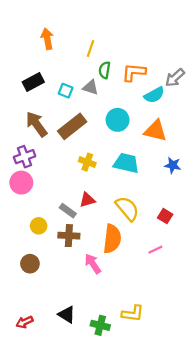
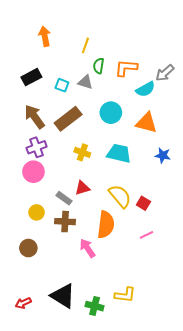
purple cross: (25, 157) -> (37, 147), moved
pink circle: (21, 183) -> (33, 172), moved
red square: (165, 216) -> (143, 203), moved
black triangle: (67, 315) -> (63, 296), size x1.5

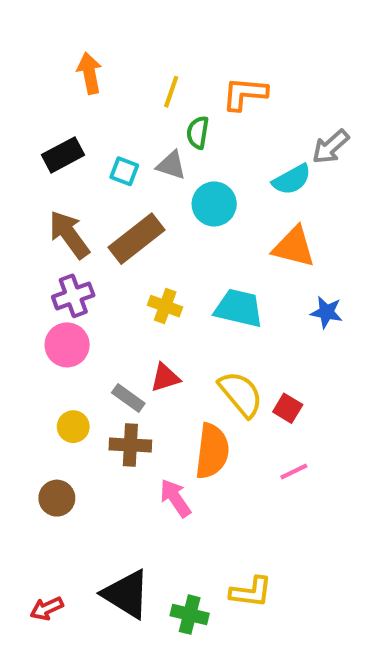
orange L-shape: (126, 68) -> (245, 94), moved
cyan circle: (111, 113) -> (214, 204), moved

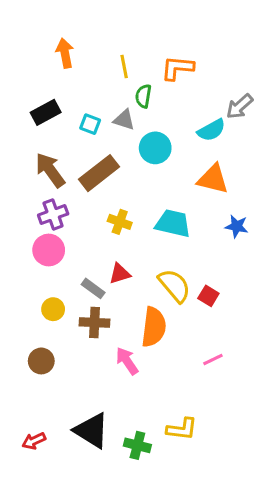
yellow line: (171, 92) -> (124, 66), turned -30
pink line: (294, 472) -> (213, 360), moved

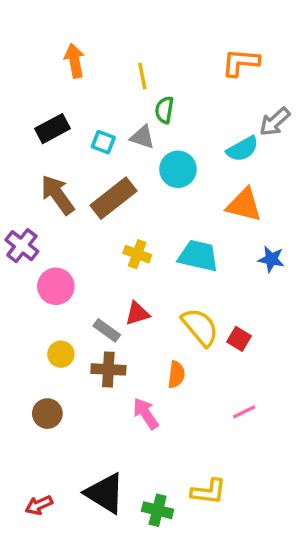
orange L-shape: (177, 68) -> (241, 62), moved
purple cross: (53, 214) -> (22, 246), moved, turned -32
orange semicircle: (154, 327) -> (176, 375), size x0.6

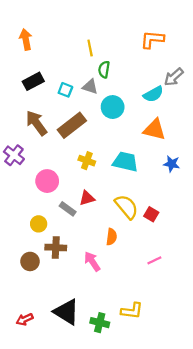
orange arrow: (74, 61) -> (26, 39), moved
pink circle: (56, 286) -> (47, 181), moved
brown cross: (108, 369) -> (56, 248), moved

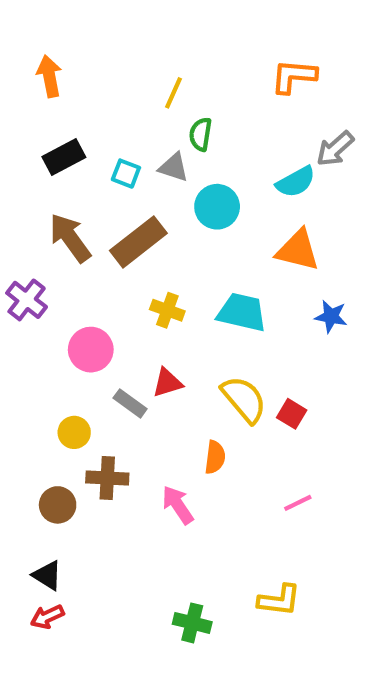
yellow line: (90, 48) -> (174, 93), turned 35
yellow L-shape: (132, 311) -> (279, 600), moved
black triangle: (66, 312) -> (47, 575), moved, size x0.6

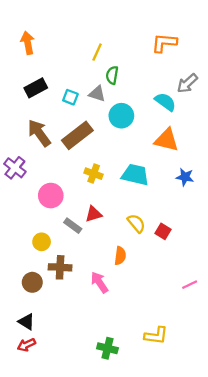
cyan semicircle: (296, 182) -> (165, 102), turned -115
yellow semicircle: (244, 399) -> (136, 223), size x0.7
pink line: (298, 503) -> (190, 285), moved

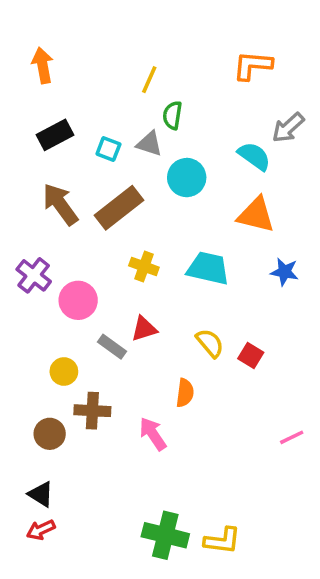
purple cross: (15, 168) -> (34, 275), moved
yellow L-shape: (156, 336) -> (222, 541), moved
green cross: (107, 348) -> (165, 535), size x1.4

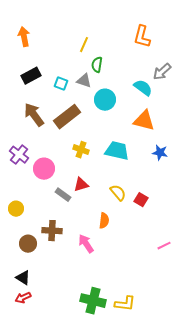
orange L-shape: (253, 65) -> (142, 37), turned -80
yellow circle: (64, 372) -> (16, 209), moved

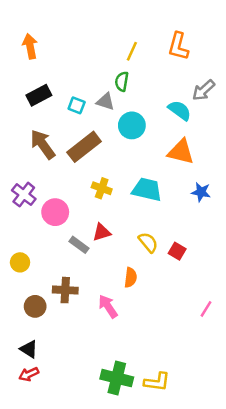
yellow line: (84, 45) -> (132, 51), moved
pink line: (164, 246) -> (206, 309), turned -32

